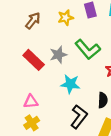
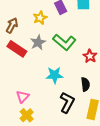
gray star: (58, 55) -> (38, 42), moved
red rectangle: (34, 60) -> (17, 49), moved
pink triangle: (31, 102) -> (23, 97), turned -32

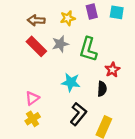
brown arrow: (12, 25) -> (36, 20), turned -126
green L-shape: (64, 42) -> (88, 49), turned 55
black semicircle: (85, 84) -> (102, 89), moved

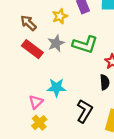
brown arrow: (36, 20) -> (28, 23), turned 49
green L-shape: (88, 49) -> (85, 45), turned -80
cyan star: (71, 82) -> (56, 88), moved

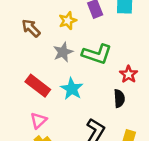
red rectangle: (32, 49) -> (38, 86), moved
cyan star: (56, 88) -> (72, 89), moved, turned 30

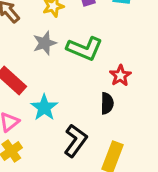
cyan star: (72, 89) -> (44, 108), moved

